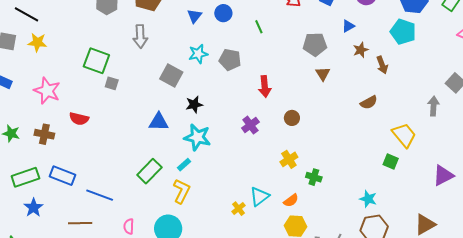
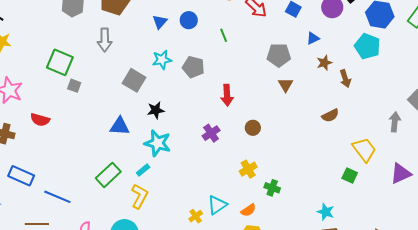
purple triangle: (443, 175) -> (401, 174), moved

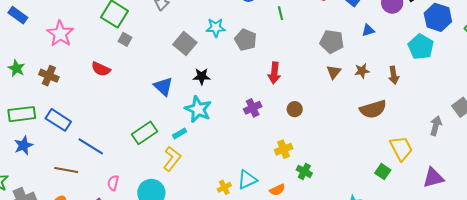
brown star: (324, 63) -> (362, 71), moved
brown semicircle: (330, 115) -> (373, 109), size x1.5
red semicircle: (40, 120) -> (101, 69), moved
blue triangle: (120, 126) -> (163, 87), turned 30

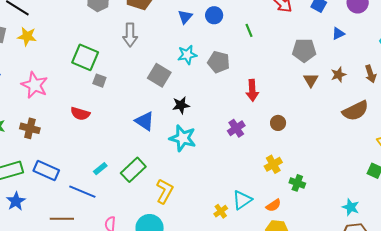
cyan rectangle: (180, 133) -> (100, 169), moved

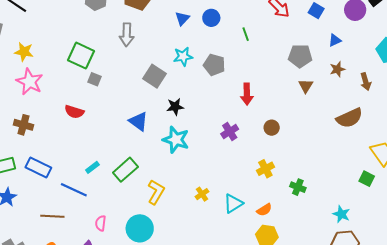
yellow star: (27, 36) -> (24, 52), moved
brown star: (338, 75) -> (337, 69), moved
green cross: (297, 183) -> (298, 187), moved
yellow cross: (221, 211) -> (202, 194), moved

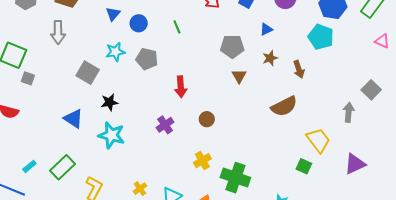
blue circle: (211, 18) -> (139, 23), moved
green cross: (298, 187) -> (235, 178), size x1.8

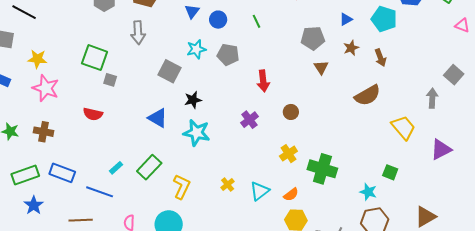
cyan pentagon: (321, 37) -> (384, 19), moved
green square: (304, 166) -> (390, 172), moved

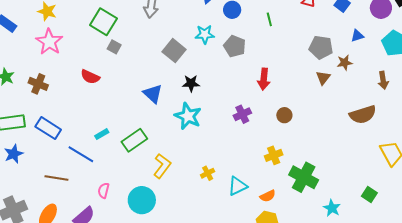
brown star: (351, 48) -> (345, 63), moved
cyan star: (368, 192) -> (332, 208), moved

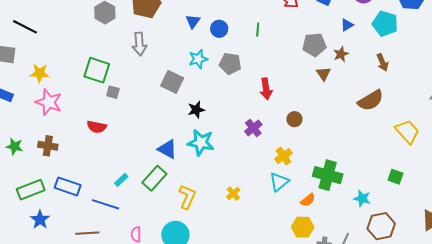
green line: (269, 19) -> (258, 29), turned 32
blue triangle: (153, 94) -> (167, 149), moved
yellow cross: (274, 155) -> (284, 156), moved
cyan triangle: (238, 186) -> (279, 182), moved
orange semicircle: (268, 196) -> (308, 200), moved

